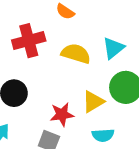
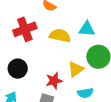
cyan triangle: (113, 48) -> (87, 29), turned 48

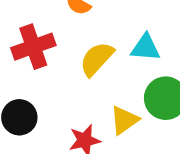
yellow semicircle: (60, 36) -> (97, 59), turned -60

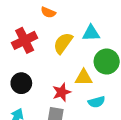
yellow triangle: (124, 120) -> (84, 77), turned 42

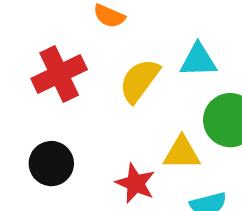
red star: (62, 92) -> (135, 183), turned -30

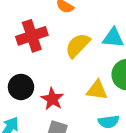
red star: (135, 183) -> (52, 99), moved

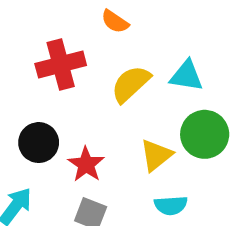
yellow triangle: (97, 90) -> (156, 155), turned -50

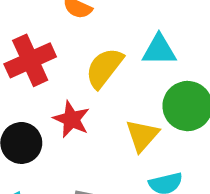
red star: (86, 164) -> (71, 119), moved

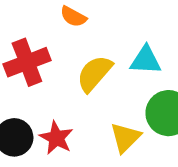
red star: (71, 119) -> (56, 138), moved

